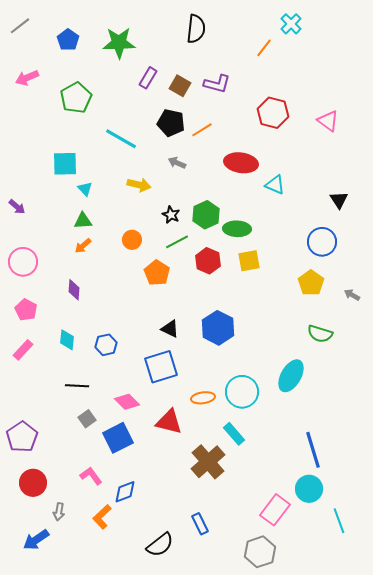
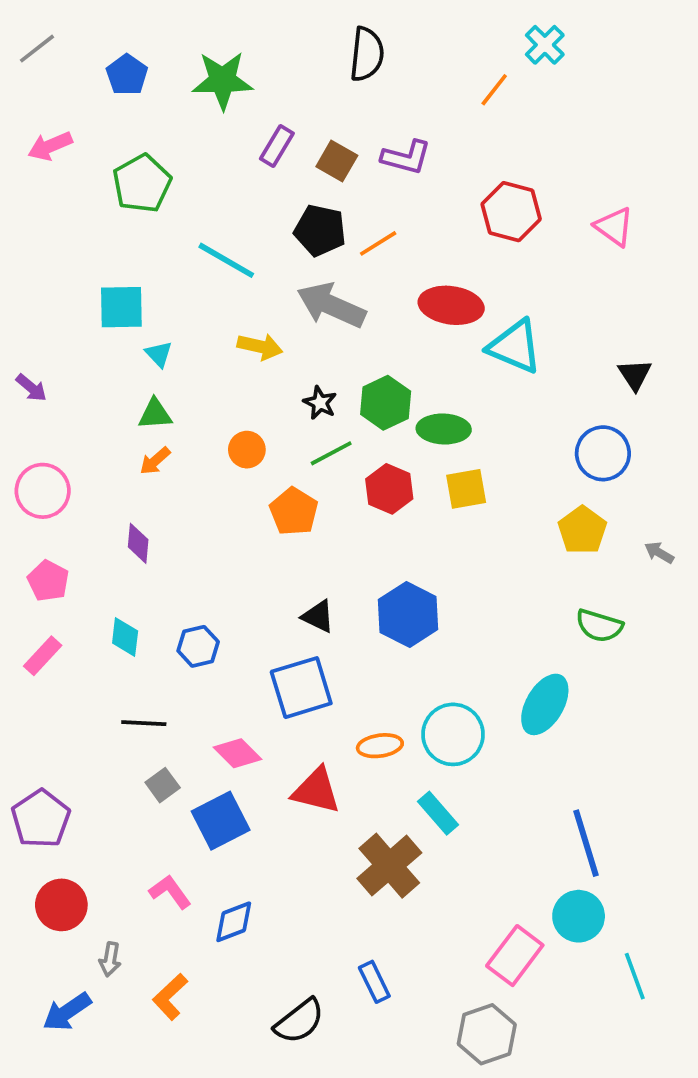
gray arrow: (177, 163) -> (331, 305), size x2.0
cyan triangle: (275, 185) -> (515, 347), size x1.5
orange L-shape: (102, 517) -> (170, 997), moved

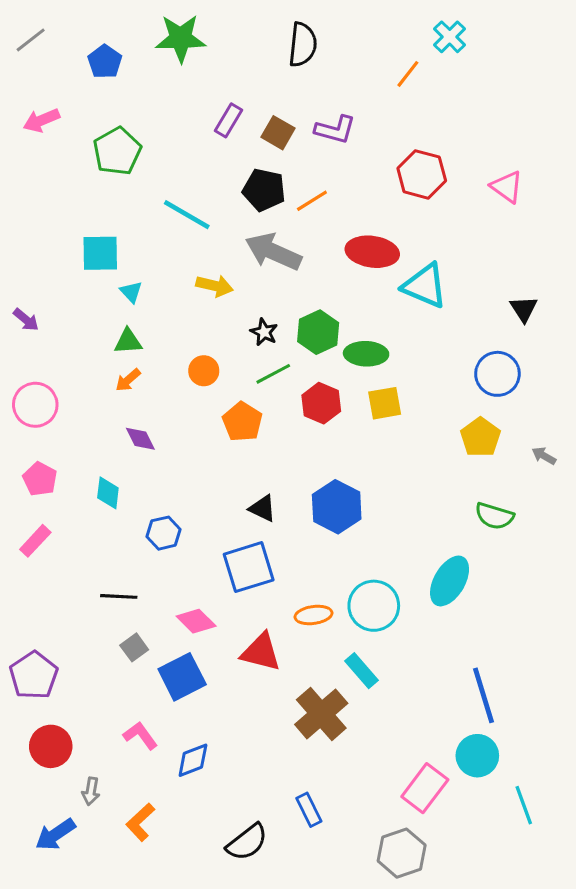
green star: (223, 80) -> (181, 38), moved
purple diamond: (138, 543) -> (140, 439), moved, turned -32
cyan diamond: (125, 637) -> (108, 493), moved

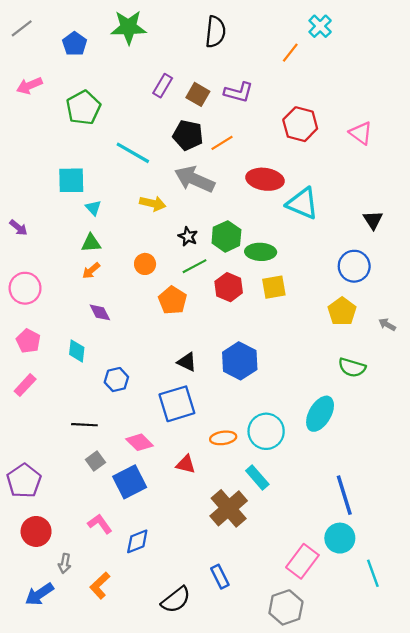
red triangle: (261, 652) -> (186, 464), size x0.7

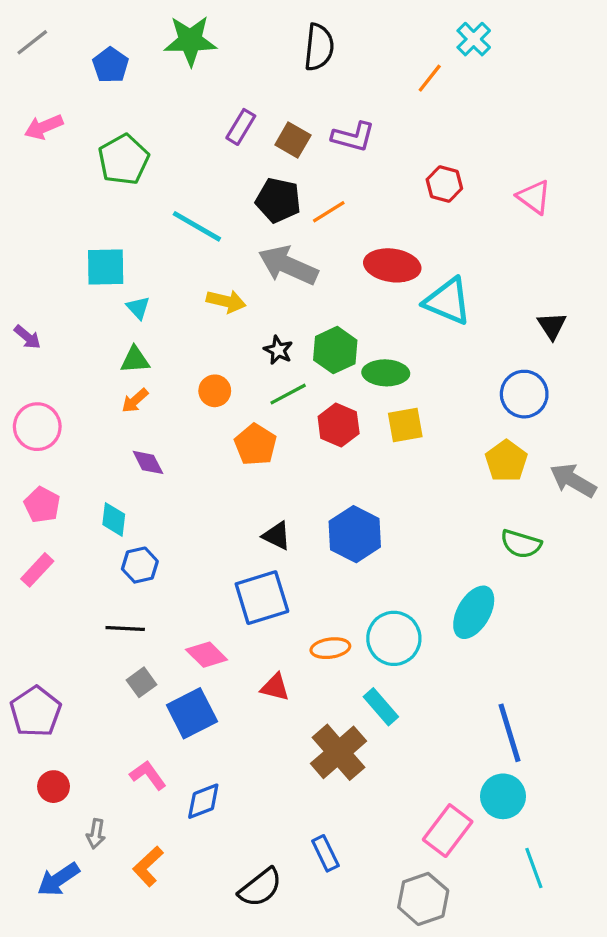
red hexagon: (300, 124) -> (444, 184), size x0.7
gray arrow: (387, 325) -> (573, 480), size x1.8
blue hexagon: (116, 380) -> (140, 565), moved
red circle: (36, 531) -> (54, 787), size x0.7
cyan line: (373, 573) -> (534, 868), moved

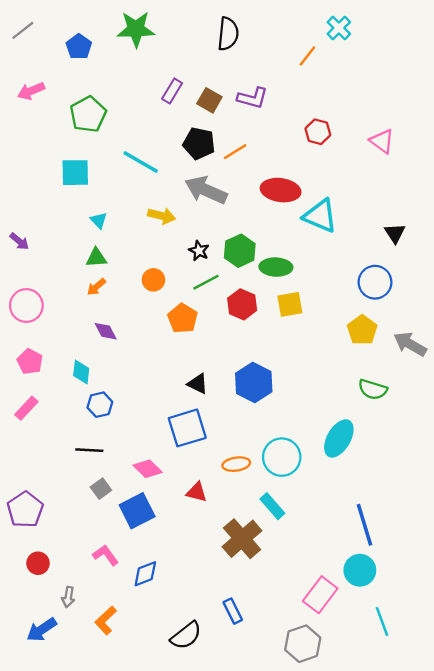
cyan square: (106, 267) -> (75, 173), moved

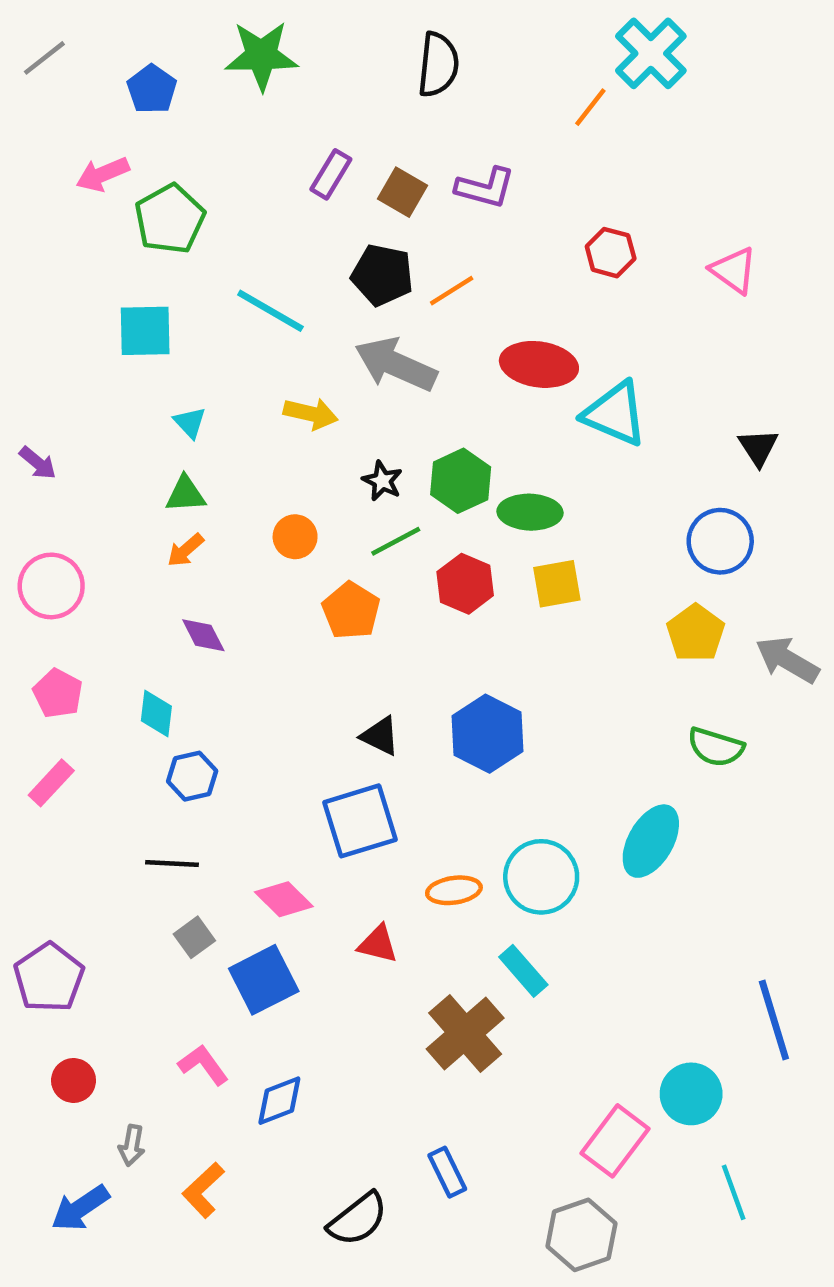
cyan cross: (339, 28) -> (651, 53), size x1.5
pink arrow: (31, 91) -> (103, 174), moved
blue line: (365, 525) -> (774, 1020), moved

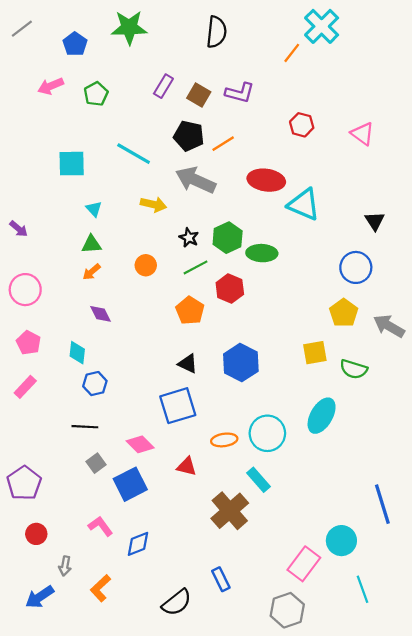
green pentagon: (170, 219) -> (96, 94), moved, size x0.7
yellow square: (557, 584) -> (315, 353), moved
orange pentagon: (351, 611) -> (190, 311), moved

